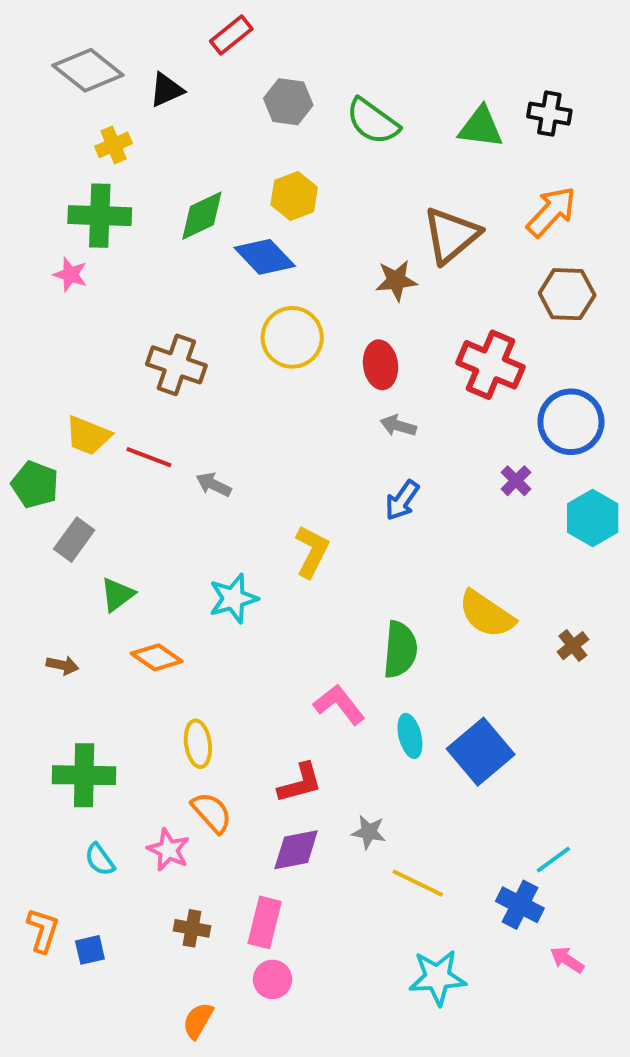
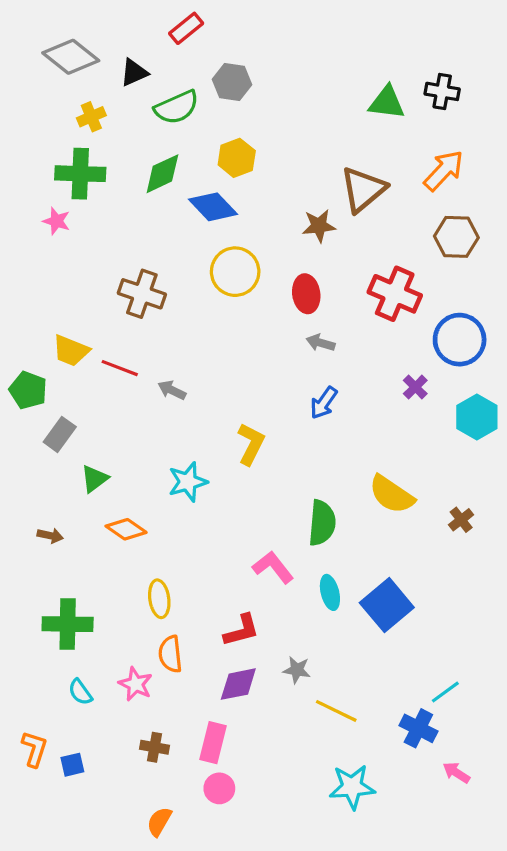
green semicircle: (373, 121) -> (177, 107), moved, turned -60
orange semicircle: (212, 812) -> (170, 654), turned -144

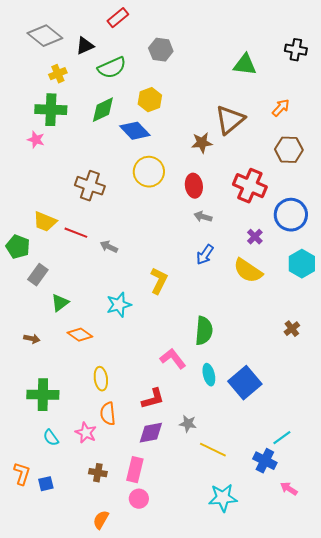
gray hexagon: (232, 82) -> (161, 50), moved
black cross: (442, 91) -> (296, 50), moved
orange arrow: (444, 171) -> (281, 108), size x0.7
purple cross: (415, 387) -> (255, 237), moved
yellow semicircle: (392, 494) -> (248, 271), moved

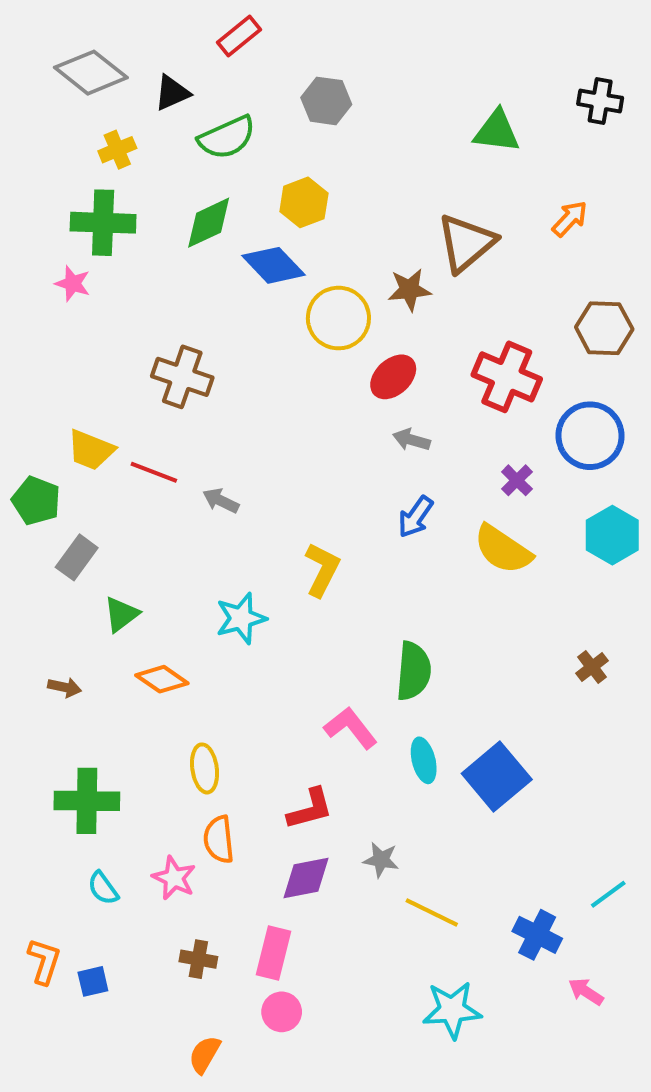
brown hexagon: (289, 150) -> (604, 328), moved
yellow circle: (149, 172) -> (338, 318), moved
red ellipse: (194, 186) -> (393, 377), turned 55
cyan line: (282, 438) -> (608, 894), moved

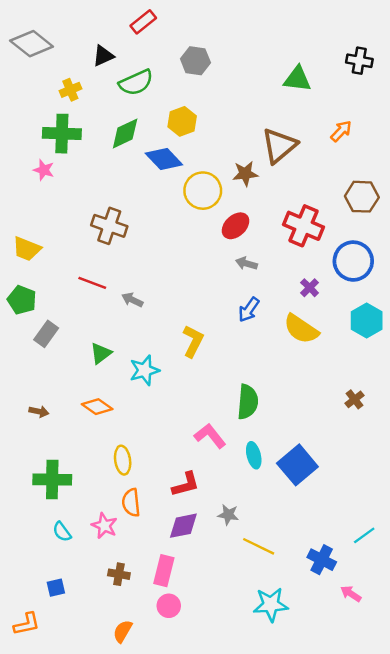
gray diamond: (91, 73) -> (32, 44), moved
yellow trapezoid: (91, 450) -> (27, 249), moved
green triangle: (121, 614) -> (101, 353), moved
orange L-shape: (44, 961) -> (27, 624), moved, turned 60

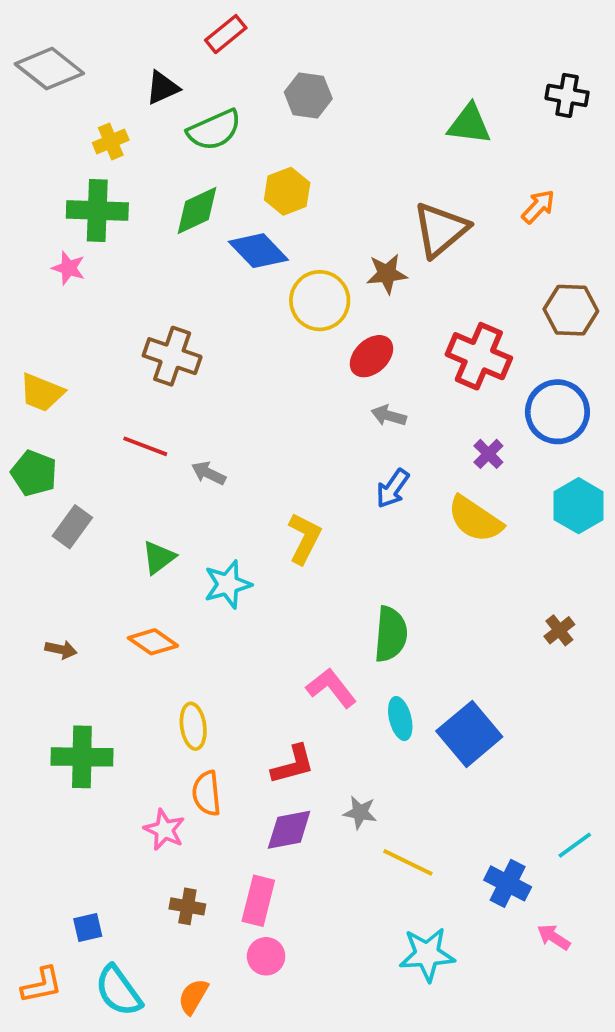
cyan semicircle: (62, 532) -> (118, 991), moved, size x1.6

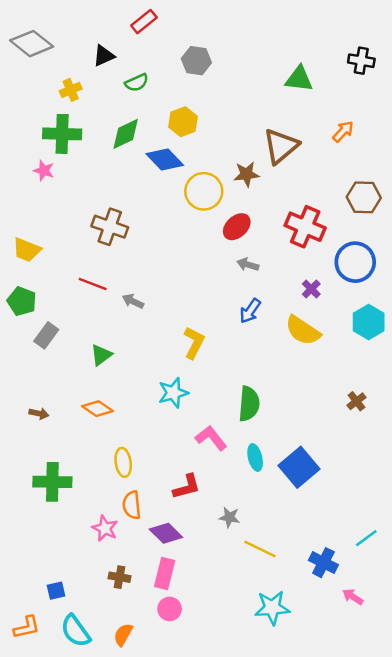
green semicircle: (214, 130) -> (137, 83), size x0.7
cyan star: (228, 584) -> (173, 393), moved
purple diamond: (289, 830) -> (166, 533), moved, turned 56

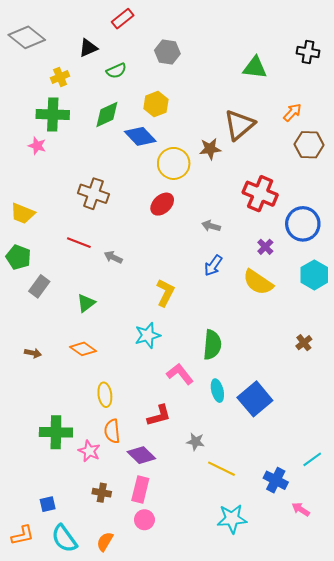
brown hexagon: (364, 197) -> (309, 145), moved
red ellipse: (237, 227) -> (162, 204), moved
green cross: (52, 482) -> (56, 432), moved

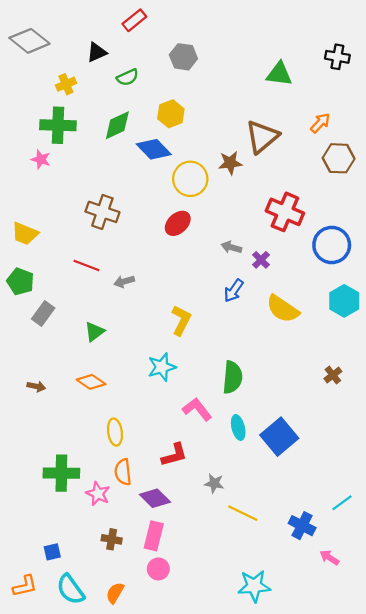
purple cross: (265, 247) -> (261, 260), moved
gray arrow: (113, 257) -> (124, 281), turned -42
cyan star: (232, 519) -> (254, 586), moved

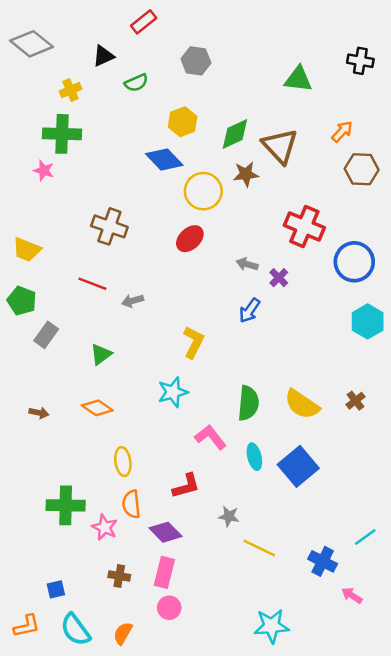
green diamond: (117, 125) -> (235, 134), moved
brown triangle: (262, 137) -> (280, 146), turned -33
yellow semicircle: (283, 309) -> (302, 404), moved

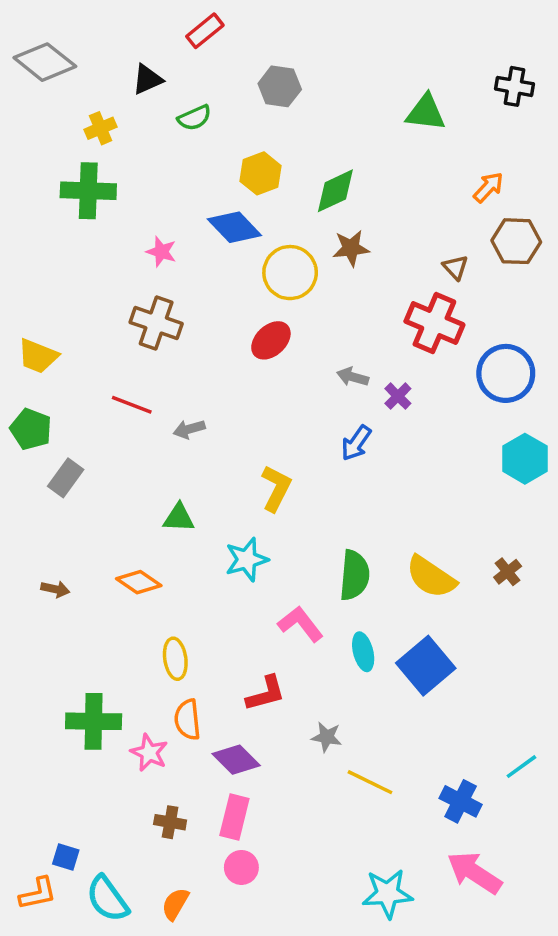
brown triangle: (280, 146) -> (455, 267), moved, size x0.5
pink star: (44, 170) -> (161, 252), moved
green triangle: (101, 354) -> (179, 518), moved, turned 40
blue square: (56, 589) -> (66, 857), moved, turned 30
pink arrow: (352, 595) -> (474, 873), moved, size x1.8

